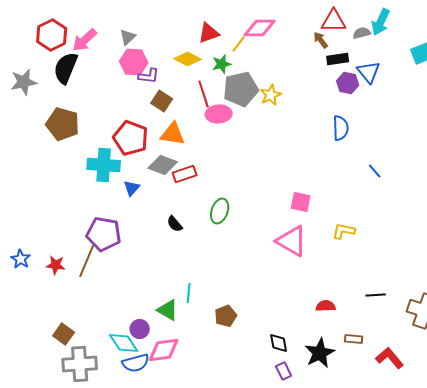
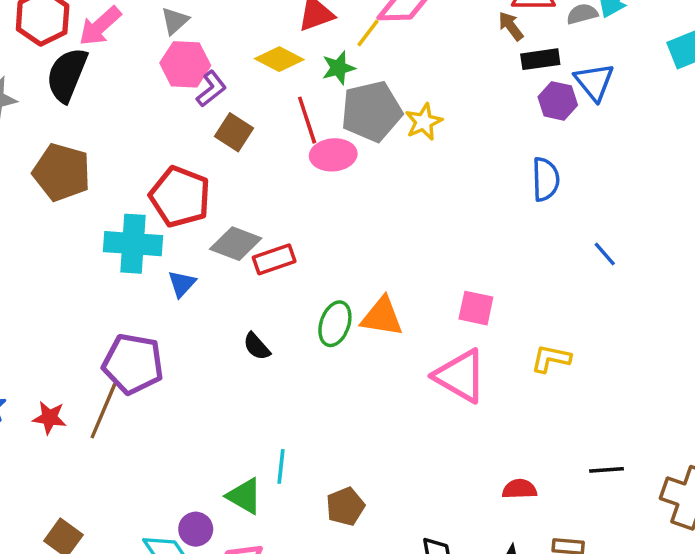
purple L-shape: (149, 76) -> (211, 89), turned -45
orange triangle: (173, 134) -> (382, 317), moved

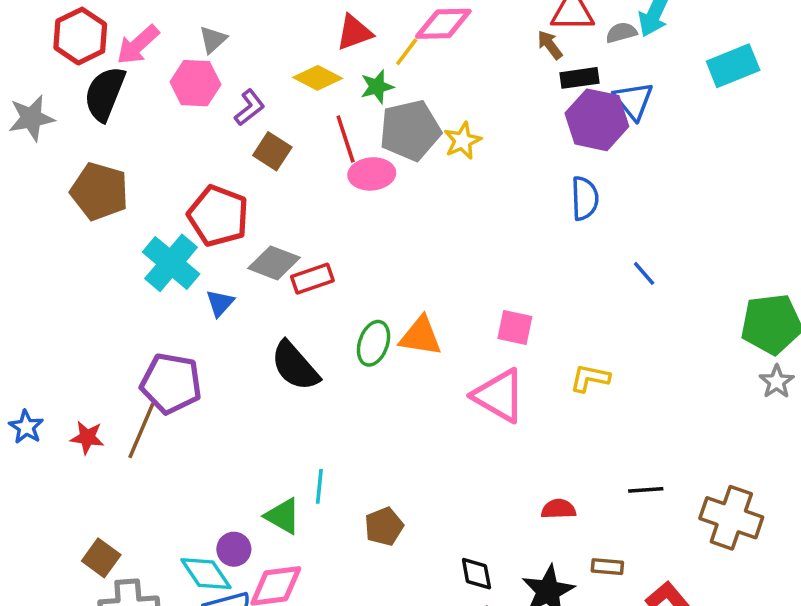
pink hexagon: (185, 64) -> (195, 83), moved
purple hexagon: (558, 101) -> (597, 120), size x1.6
cyan cross: (133, 244) -> (171, 263), turned 36
black semicircle: (257, 346) -> (295, 366), size x1.8

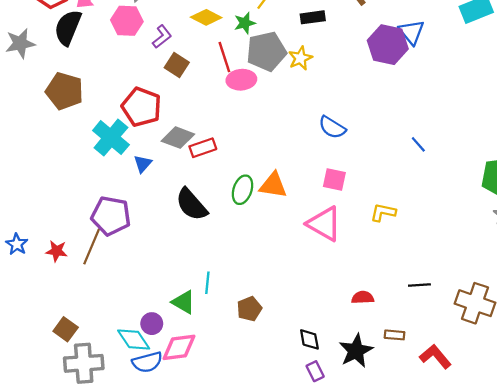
black rectangle: (579, 78) -> (313, 17), moved
blue semicircle: (585, 198) -> (332, 127), moved, turned 124

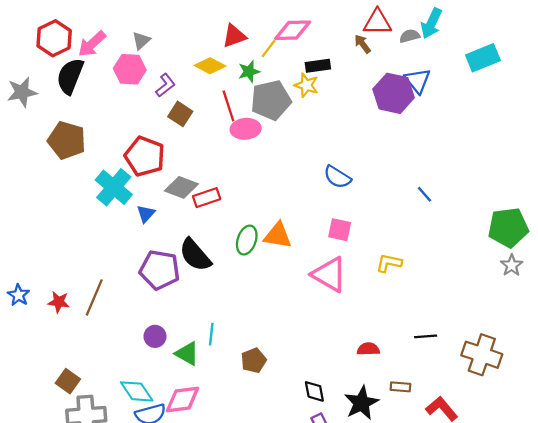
yellow star: (300, 58) -> (306, 85), moved, turned -30
purple pentagon: (111, 216) -> (160, 270), moved
purple circle: (152, 324) -> (155, 336), moved

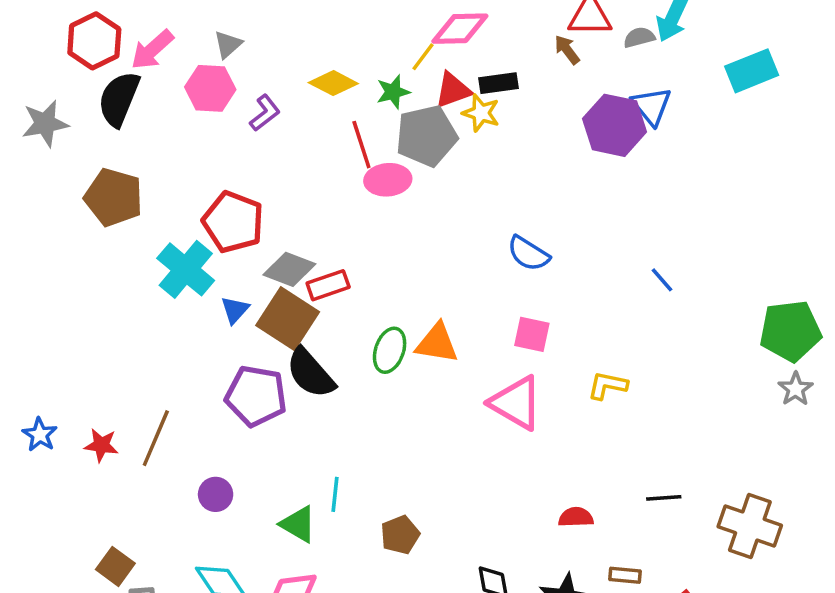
red triangle: (234, 36) -> (453, 90), moved
brown square: (180, 114) -> (288, 319), moved, size x1.6
purple circle: (155, 336) -> (216, 494), moved

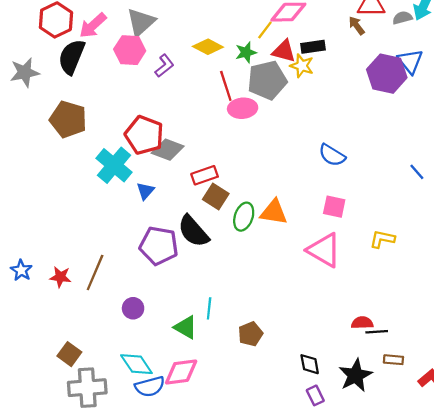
gray triangle: (228, 44) -> (141, 22), size x1.6
red triangle: (453, 90) -> (284, 51), turned 35
gray diamond: (289, 269) -> (168, 150), moved
brown square: (288, 319) -> (216, 197), moved, size x0.7
black line: (664, 498) -> (377, 332), moved

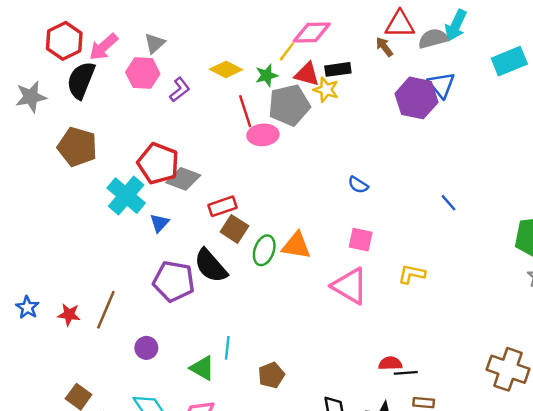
gray semicircle: (402, 18) -> (433, 38), size x1.4
gray triangle: (141, 22) -> (155, 43), size x0.7
blue semicircle: (332, 155) -> (358, 185), size x0.7

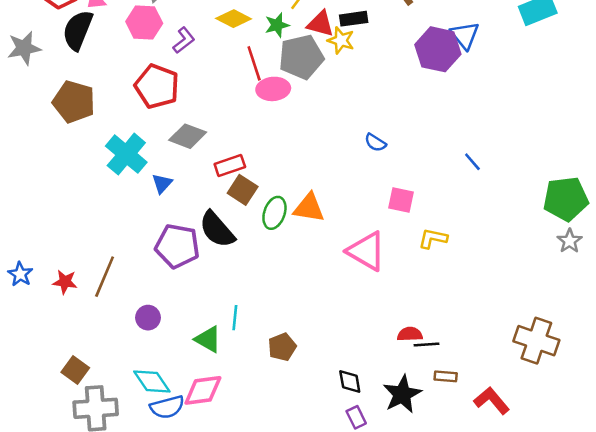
red pentagon: (158, 163) -> (157, 86), moved
pink square: (361, 240) -> (401, 200), moved

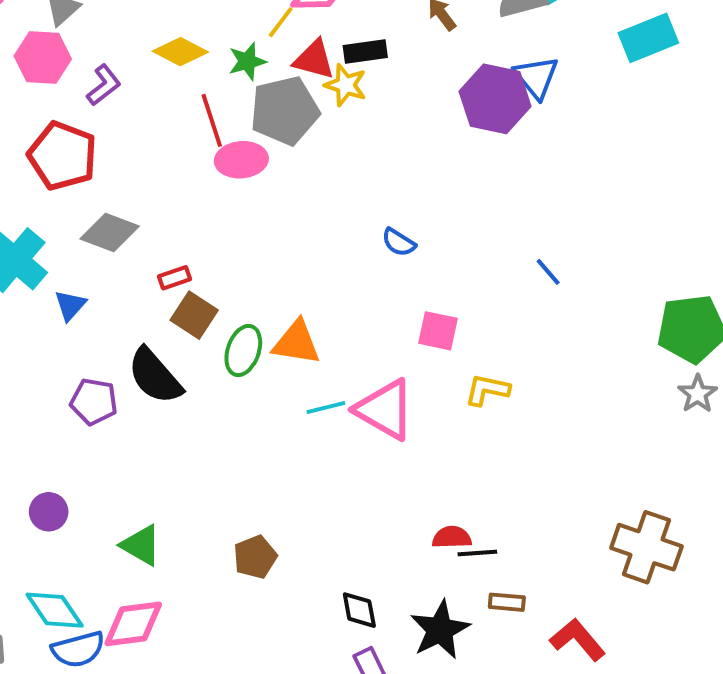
red rectangle: (230, 166) -> (174, 278), size x0.7
purple pentagon: (177, 246) -> (94, 402), size x0.7
cyan line: (235, 318) -> (326, 408), moved, turned 70

